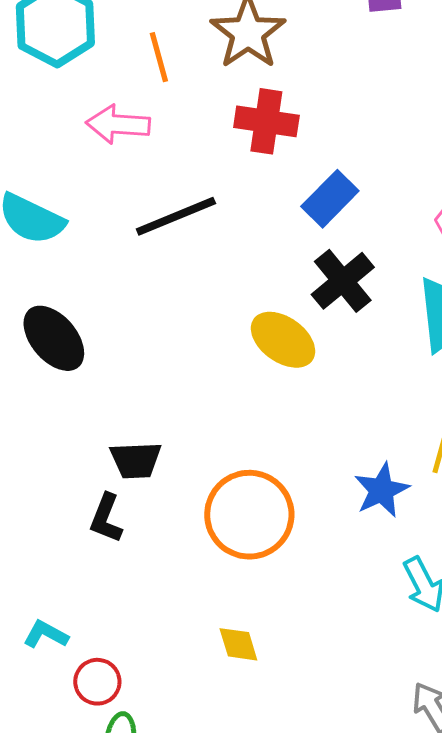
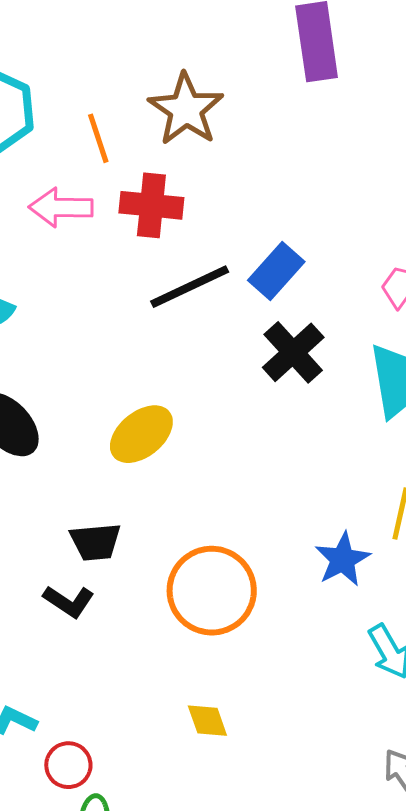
red cross: (266, 121) -> (151, 205), moved
black line: (176, 216) -> (190, 287), moved
yellow ellipse: (283, 340) -> (141, 434), moved, turned -72
black L-shape: (106, 518) -> (69, 601), turned -75

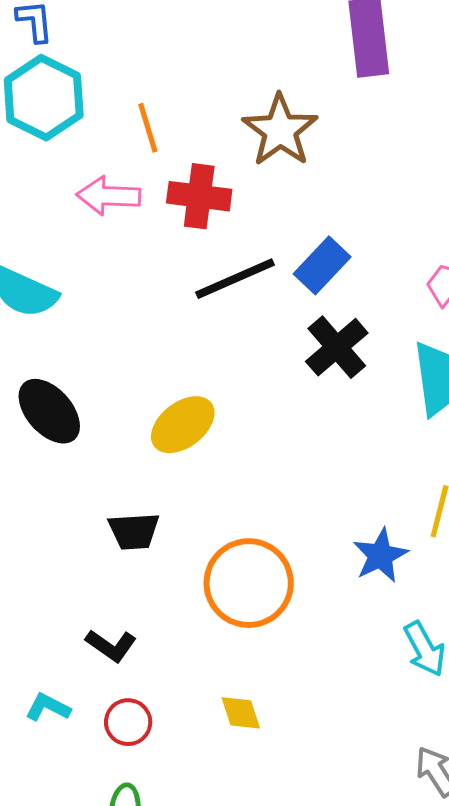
brown star: (186, 109) -> (280, 130), moved
black L-shape: (69, 601) -> (111, 646), moved
red circle: (68, 765) -> (128, 722), moved

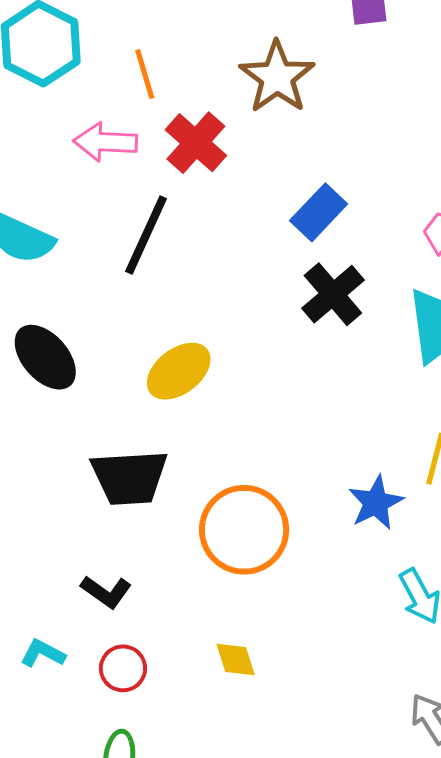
red cross: (199, 196) -> (196, 143), turned 34
black line: (235, 279) -> (146, 235), moved, turned -42
black trapezoid: (134, 531) -> (129, 477), size x1.5

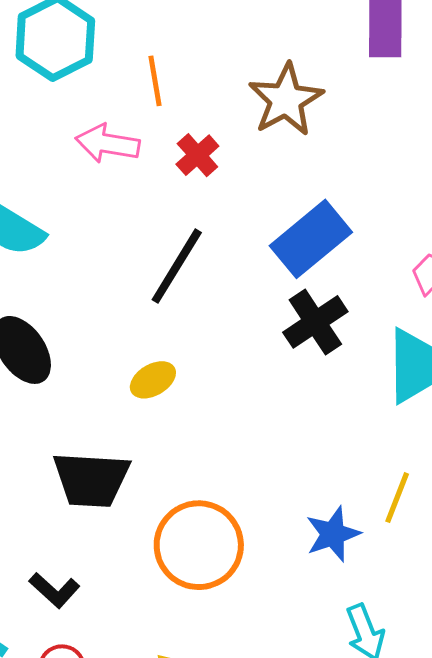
red cross: (196, 143) -> (197, 155), size x0.7
blue rectangle: (319, 212) -> (311, 239), size x1.4
black line: (146, 235) -> (177, 266), moved
yellow ellipse: (179, 371) -> (153, 380), size x0.7

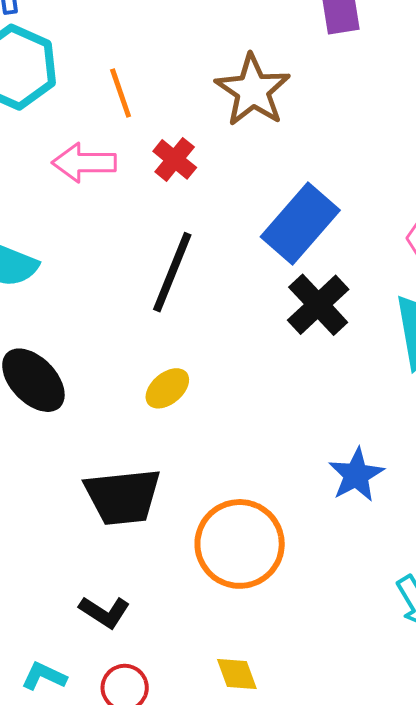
blue star: (333, 534) -> (356, 475), moved

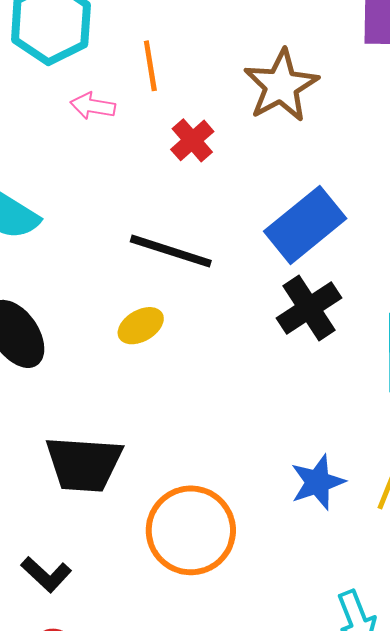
pink arrow: (84, 163) -> (93, 106), moved, size x0.7
black line: (172, 272) -> (171, 251), turned 76
yellow ellipse: (167, 388) -> (141, 326), moved

